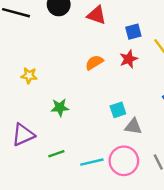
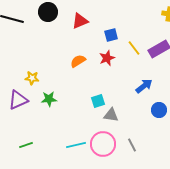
red triangle: (97, 15) -> (80, 21), turned -42
yellow star: (29, 76) -> (32, 78), moved
purple triangle: (23, 135) -> (18, 100), moved
green line: (56, 154) -> (26, 145), moved

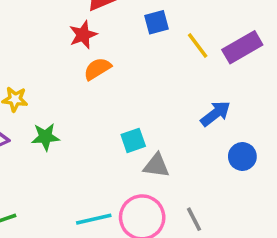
red star: (107, 58) -> (83, 35), moved

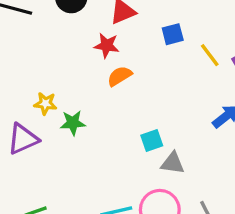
red star: (83, 35) -> (107, 45), turned 30
green star: (45, 137) -> (73, 123), moved

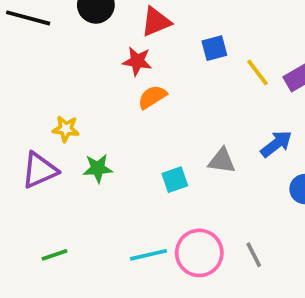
green star: (73, 123) -> (98, 168), moved
cyan square: (152, 141) -> (175, 180), moved
gray triangle: (173, 163) -> (222, 161), moved

